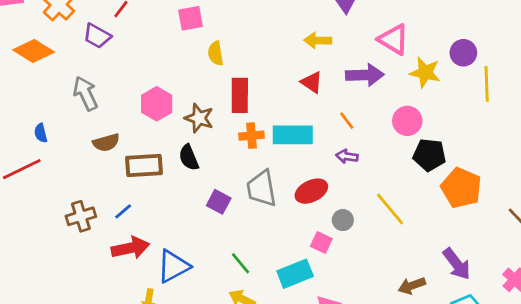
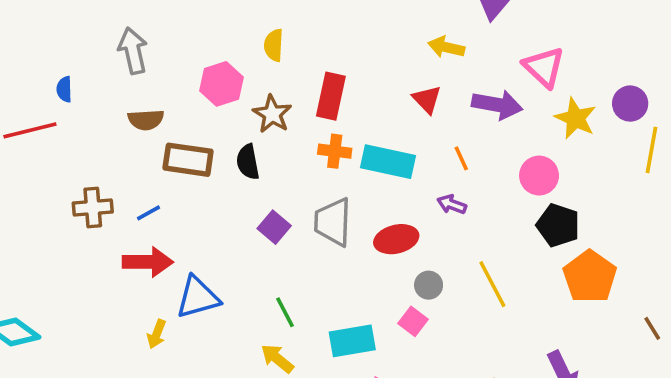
yellow semicircle: (216, 53) -> (274, 45), moved
pink square: (321, 243) -> (413, 321), moved

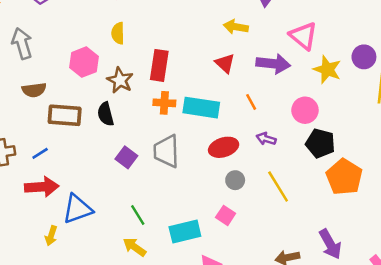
purple arrow: (452, 204) -> (266, 139), moved
red ellipse: (396, 239) -> (224, 147), moved
gray circle: (429, 285) -> (235, 180), moved

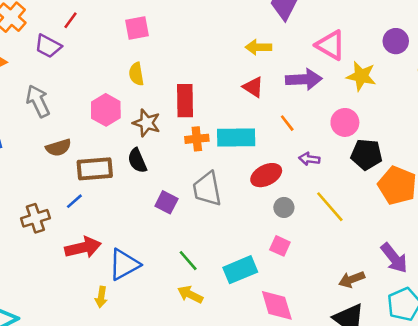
purple circle: (364, 57) -> (396, 41), moved
blue line: (40, 153) -> (74, 201), moved

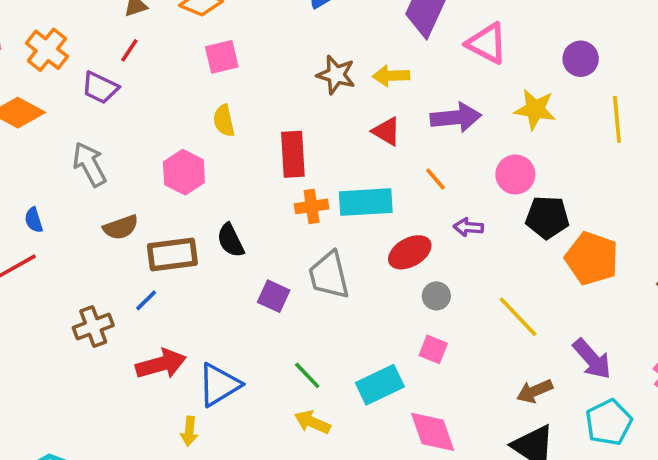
pink triangle: (330, 45) -> (487, 43), moved
brown star: (147, 123) -> (336, 75), moved
yellow line: (330, 207) -> (518, 317), moved

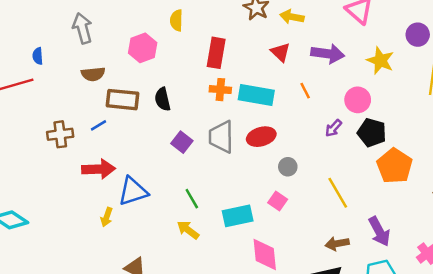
purple arrow: (468, 227) -> (333, 128), moved, turned -66
red ellipse: (410, 252) -> (261, 137), moved

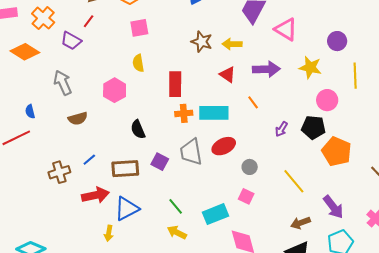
brown rectangle: (123, 100) -> (125, 169), moved
pink circle: (358, 100) -> (327, 100), moved

